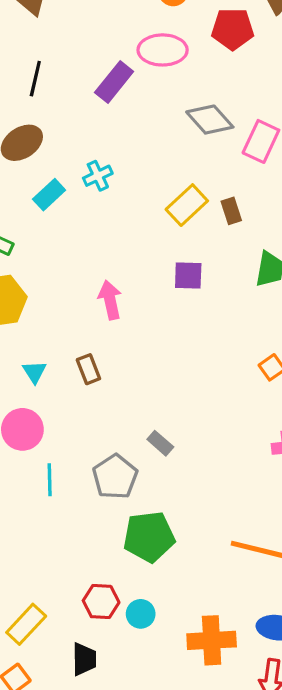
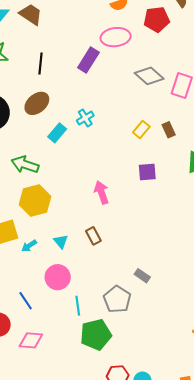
yellow rectangle: (187, 205) -> (141, 129), size x0.7
green pentagon: (149, 537) -> (96, 335), moved

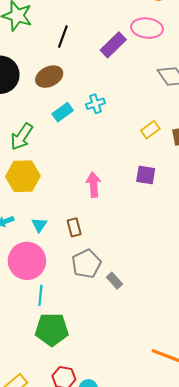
green arrow: (25, 165) -> (22, 137), turned -88
pink circle: (58, 277) -> (27, 261), size x1.4
gray pentagon: (117, 299) -> (86, 264), moved

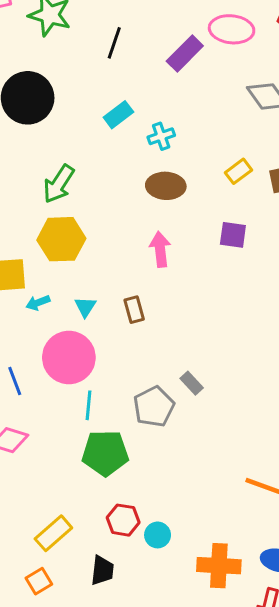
brown ellipse: (49, 77) -> (166, 186), moved, turned 30
cyan rectangle: (63, 112) -> (118, 115), moved
gray pentagon: (86, 264) -> (154, 407), moved

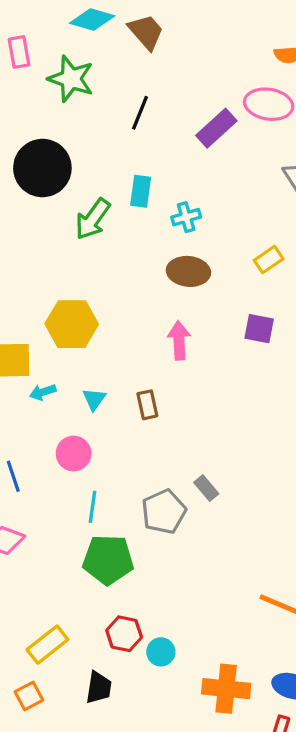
cyan rectangle: (118, 115) -> (141, 191), turned -48
green arrow: (59, 184) -> (93, 219), moved
pink circle: (69, 357) -> (74, 454), size x0.6

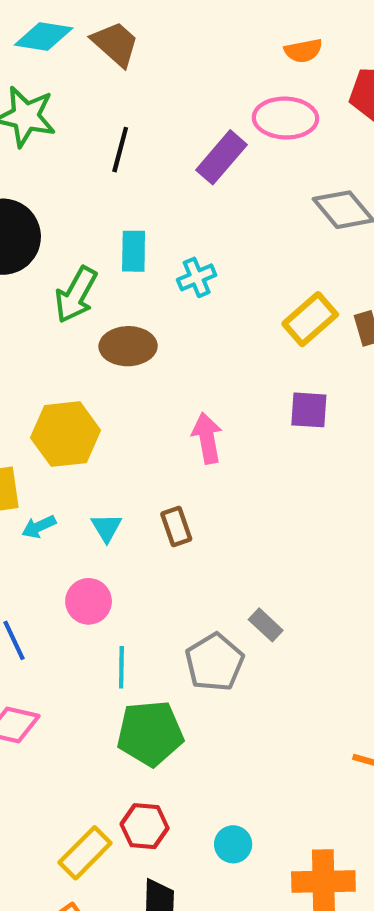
yellow rectangle: (269, 260) -> (310, 319), size x1.4
brown ellipse: (188, 271) -> (128, 346), moved
red hexagon: (124, 634) -> (145, 826), moved

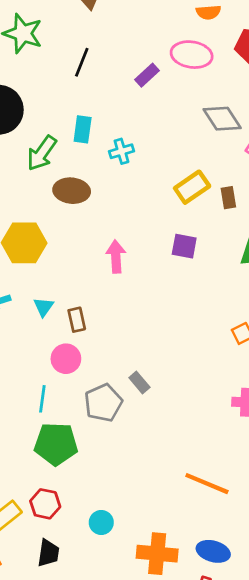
purple rectangle: (222, 157) -> (147, 75), size x0.7
brown rectangle: (176, 526) -> (77, 320), moved
pink circle: (89, 601) -> (66, 359), moved

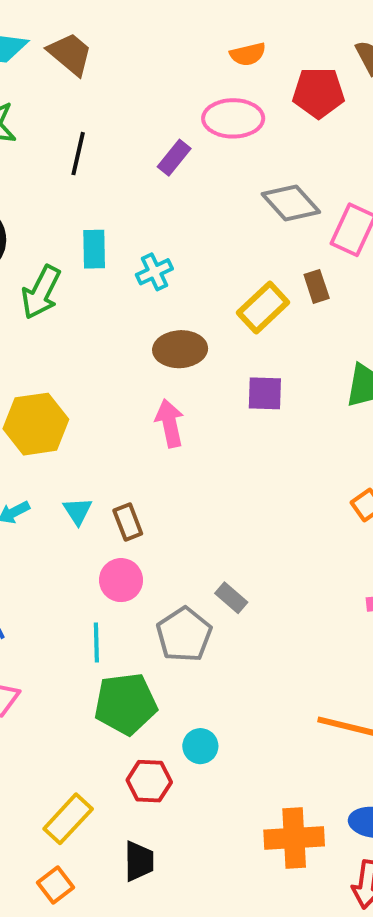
brown ellipse: (72, 191) -> (180, 349), moved
brown rectangle: (228, 198) -> (317, 286), moved
red hexagon: (45, 504) -> (149, 781), moved
cyan circle: (101, 522) -> (200, 746), moved

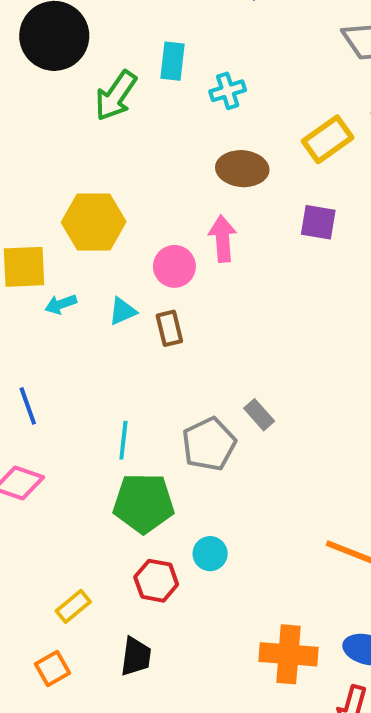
cyan triangle: (78, 511) -> (122, 311), turned 32
pink circle: (121, 580) -> (174, 266), moved
yellow rectangle: (68, 819) -> (73, 606), size x0.7

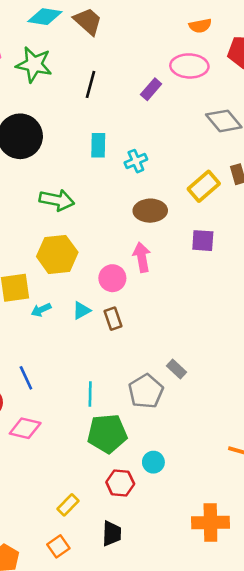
green arrow: (116, 96) -> (57, 200), moved, turned -108

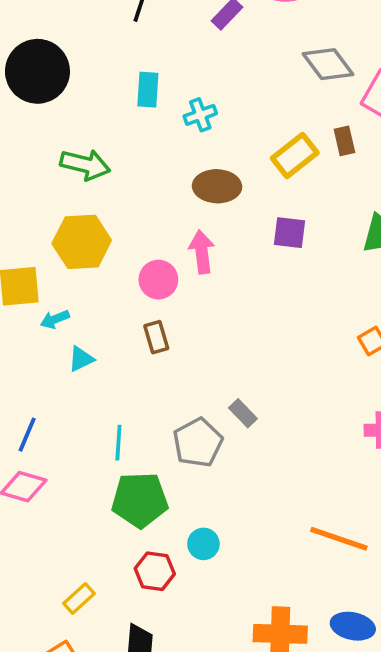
cyan triangle: (81, 310) -> (81, 359), moved
blue line: (26, 378) -> (27, 435), moved, turned 45

